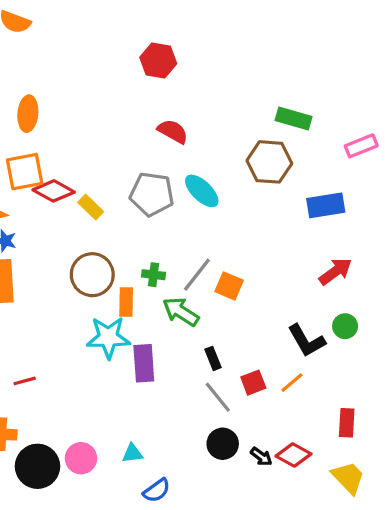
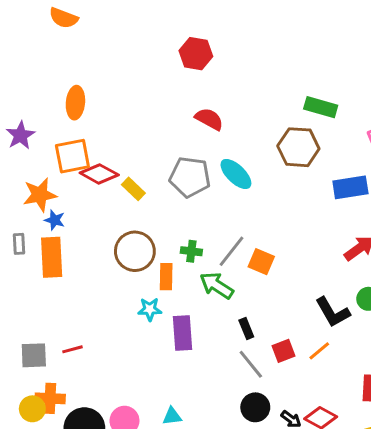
cyan star: (108, 337) -> (150, 309), size x0.6

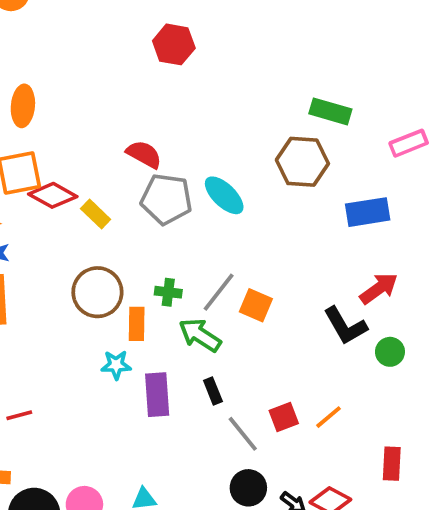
red semicircle: (209, 119) -> (144, 154), moved
black L-shape: (333, 312) -> (345, 326), moved
black rectangle: (246, 329) -> (213, 391), moved

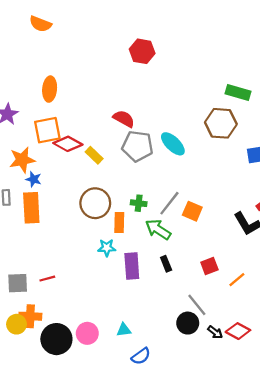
red square: (284, 417) -> (209, 266), moved
gray line: (243, 434) -> (197, 305), moved

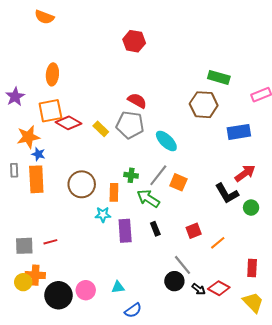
red semicircle: (124, 119) -> (137, 101), moved
cyan ellipse: (173, 144) -> (166, 141), moved
yellow rectangle: (94, 155) -> (101, 129), moved
brown circle: (95, 203) -> (82, 184), moved

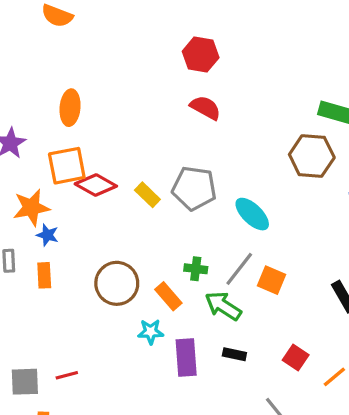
red semicircle: (137, 101) -> (205, 108), moved
orange rectangle: (36, 179) -> (44, 275), size x0.6
orange rectangle: (114, 192) -> (168, 296), turned -42
black rectangle: (155, 229) -> (234, 354), turned -56
red square: (194, 231) -> (296, 357), turned -35

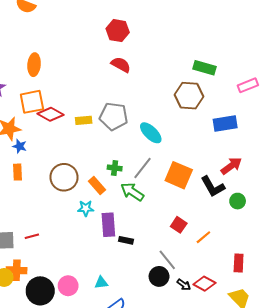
yellow rectangle: (147, 195) -> (84, 120), turned -49
orange square: (272, 280) -> (179, 175), moved, size x1.5
black rectangle: (234, 354) -> (126, 240), moved

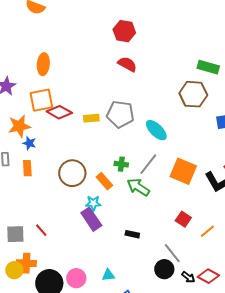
purple rectangle: (108, 225) -> (91, 219), moved, turned -30
red line: (32, 236) -> (41, 230), turned 64

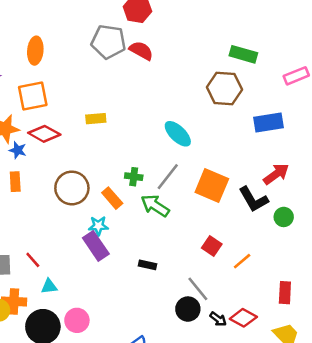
red diamond: (59, 112) -> (44, 134), moved
gray pentagon: (120, 114) -> (108, 42), moved
cyan triangle: (108, 275) -> (49, 286), moved

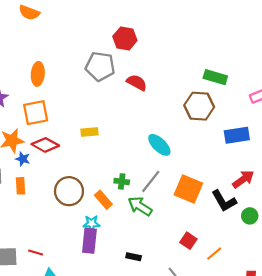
red semicircle: (141, 51) -> (137, 83), moved
purple rectangle: (96, 246) -> (89, 241), turned 40
red line: (33, 260) -> (36, 252), turned -32

